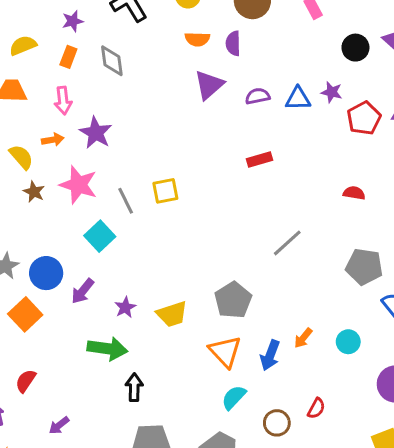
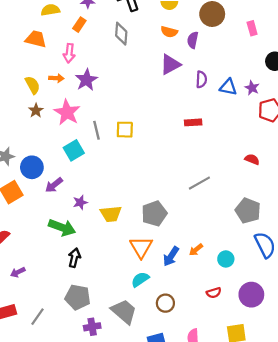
gray diamond: (112, 61) -> (121, 34), moved
purple semicircle: (258, 96) -> (201, 79), turned 91
red semicircle: (316, 408) -> (214, 293), moved, turned 32

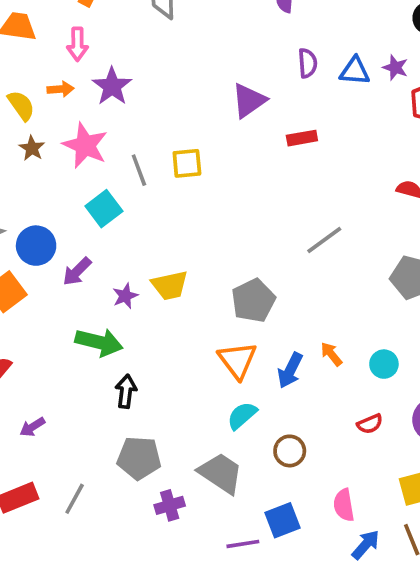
purple triangle: (170, 65) -> (249, 101), moved
yellow trapezoid: (111, 214) -> (170, 285), moved
orange arrow: (196, 250) -> (331, 354), turned 96

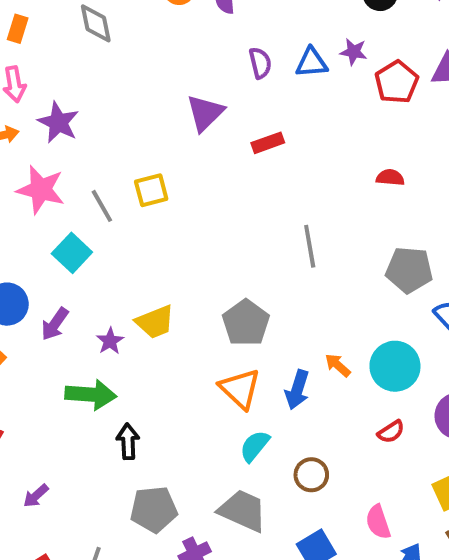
gray line: (324, 240) -> (310, 246), turned -54
cyan circle: (384, 364) -> (395, 366), size x1.6

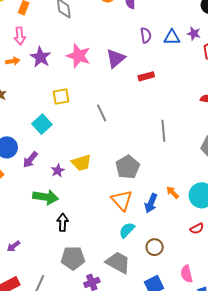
pink star: (41, 190) -> (78, 56), moved
yellow square: (151, 190) -> (61, 96), moved
gray line: (102, 206) -> (102, 113), moved

